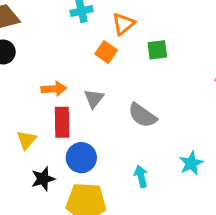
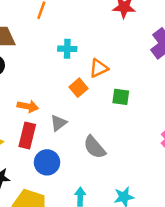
blue circle: (81, 158) -> (47, 162), moved

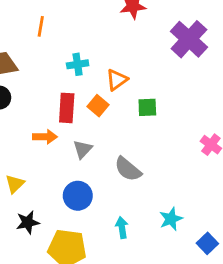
red rectangle: (27, 135) -> (67, 108), moved

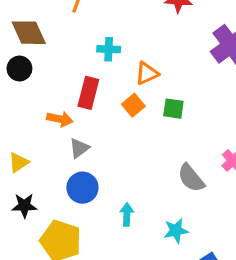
orange square: (98, 106) -> (133, 105), moved
gray triangle: (83, 149) -> (79, 148), moved
gray semicircle: (128, 169) -> (191, 178), moved
cyan arrow: (122, 228) -> (127, 214), moved

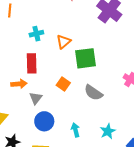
orange square: (133, 105) -> (63, 84), moved
green square: (173, 109) -> (86, 58), size x1.6
gray semicircle: (191, 178) -> (93, 93), moved

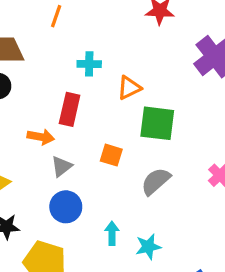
orange square: (63, 84) -> (111, 155), turned -32
gray semicircle: (93, 93) -> (156, 181), turned 90
cyan star: (108, 131) -> (148, 247), moved

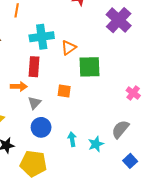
cyan cross: (89, 64) -> (42, 37), size x1.6
gray semicircle: (156, 181) -> (120, 129), moved

